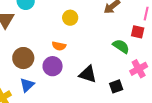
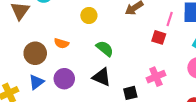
orange semicircle: (59, 46) -> (61, 43), moved
green semicircle: (121, 46) -> (105, 49), moved
purple circle: (53, 66) -> (64, 79), moved

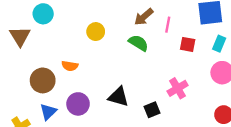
pink line: (170, 19) -> (168, 25), moved
red square: (159, 37) -> (188, 44), moved
green semicircle: (105, 49) -> (138, 43), moved

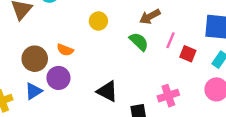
pink line: (168, 25) -> (171, 40), moved
purple circle: (78, 104) -> (58, 78), moved

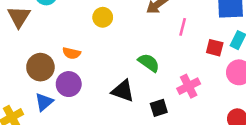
green semicircle: (139, 42) -> (149, 63), moved
red square: (188, 54) -> (215, 48), moved

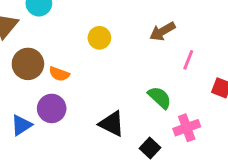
green semicircle: (149, 63) -> (160, 98), moved
brown circle: (40, 67) -> (28, 64), moved
black square: (159, 108) -> (150, 148), turned -36

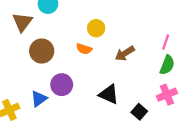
brown arrow: (162, 31) -> (125, 53), moved
orange semicircle: (59, 74) -> (84, 49), moved
green semicircle: (160, 98) -> (167, 65), moved, turned 72

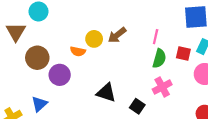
yellow circle: (96, 28) -> (94, 39), moved
brown arrow: (125, 53) -> (117, 35), moved
purple circle: (62, 85) -> (60, 75), moved

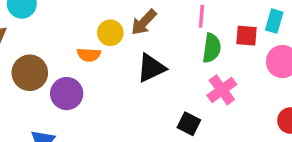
black triangle: (106, 93) -> (151, 68), moved, turned -35

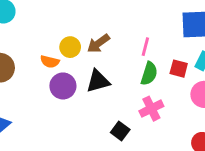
purple circle: (67, 94) -> (63, 86), moved

